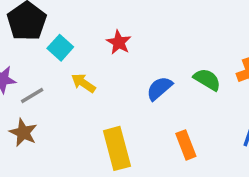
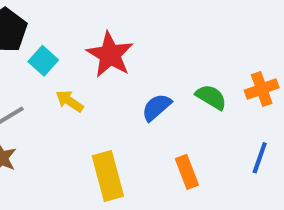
red star: (119, 42) -> (110, 55), size x1.6

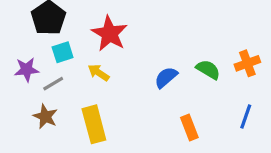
red star: (110, 55) -> (110, 34), moved
cyan square: (43, 61) -> (63, 52), moved, turned 30
yellow rectangle: (108, 176) -> (94, 124), moved

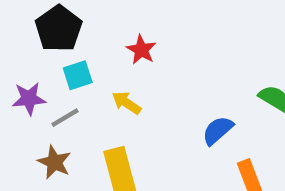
red star: (110, 34) -> (141, 50), size x0.6
blue semicircle: (166, 77) -> (218, 130), moved

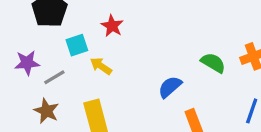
cyan square: (78, 75) -> (77, 45), moved

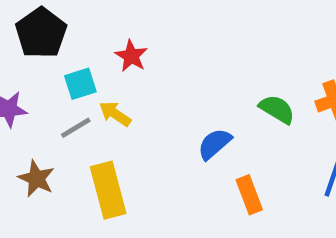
gray line: (54, 77) -> (76, 128), moved

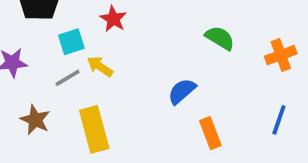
green semicircle: (277, 109) -> (220, 38), moved

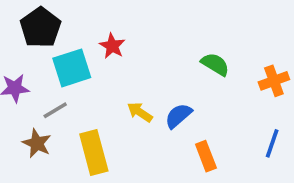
cyan square: (71, 42) -> (72, 68), size x1.5
yellow arrow: (100, 66) -> (140, 112), moved
gray line: (68, 78) -> (55, 110), moved

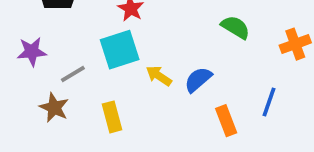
cyan square: (72, 68) -> (120, 50), moved
blue line: (272, 143) -> (269, 102), moved
yellow rectangle: (94, 153) -> (112, 117), size x0.7

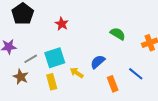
cyan square: (120, 50) -> (55, 58), moved
yellow arrow: (159, 76) -> (77, 73), moved
blue line: (269, 102) -> (136, 74), turned -70

